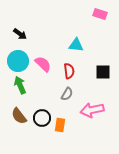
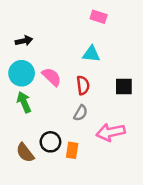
pink rectangle: (100, 14) -> (99, 17), moved
black arrow: (20, 34) -> (24, 41), turned -48
brown semicircle: (19, 116) -> (25, 153), moved

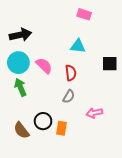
black arrow: (24, 41) -> (20, 35), size x1.5
black square: (124, 86) -> (110, 64), moved
pink arrow: (111, 132) -> (94, 113), size x0.7

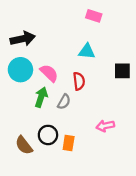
green arrow: (20, 87) -> (41, 97), moved, turned 42
gray semicircle: (69, 96) -> (64, 102), moved

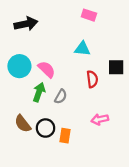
black arrow: (23, 39) -> (26, 24), moved
red semicircle: (79, 81) -> (92, 79), moved
brown semicircle: (24, 145) -> (23, 124), moved

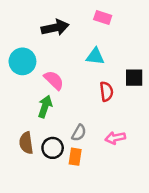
black arrow: (26, 24) -> (55, 28), moved
cyan circle: (19, 66) -> (22, 61), moved
gray semicircle: (61, 97) -> (79, 133), moved
brown semicircle: (23, 124) -> (26, 143), turned 30

